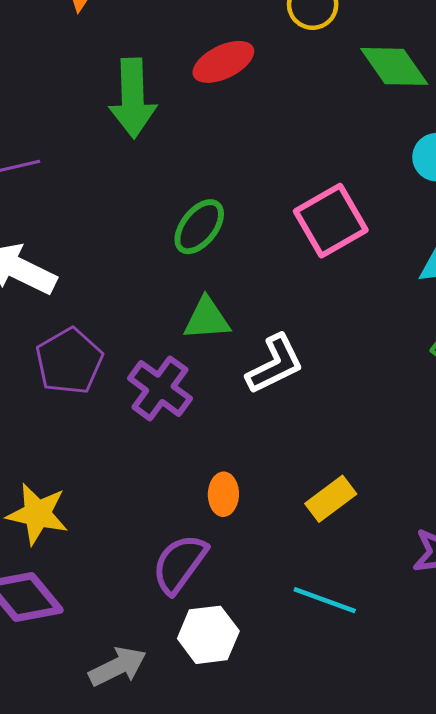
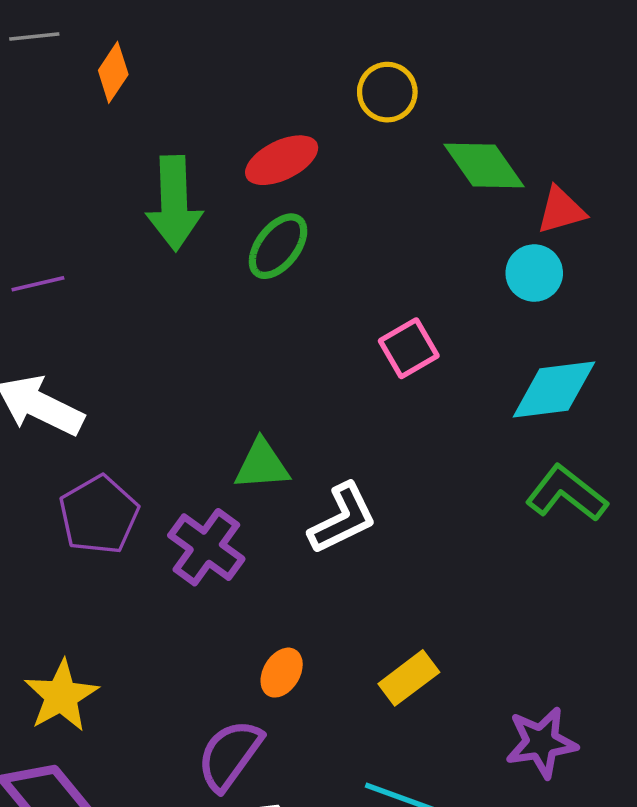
pink square: (331, 221) -> (409, 348), size x0.7
green ellipse: (199, 227) -> (278, 246), moved
orange ellipse: (223, 494) -> (282, 673), turned 30
yellow star: (37, 514) -> (61, 696), turned 30

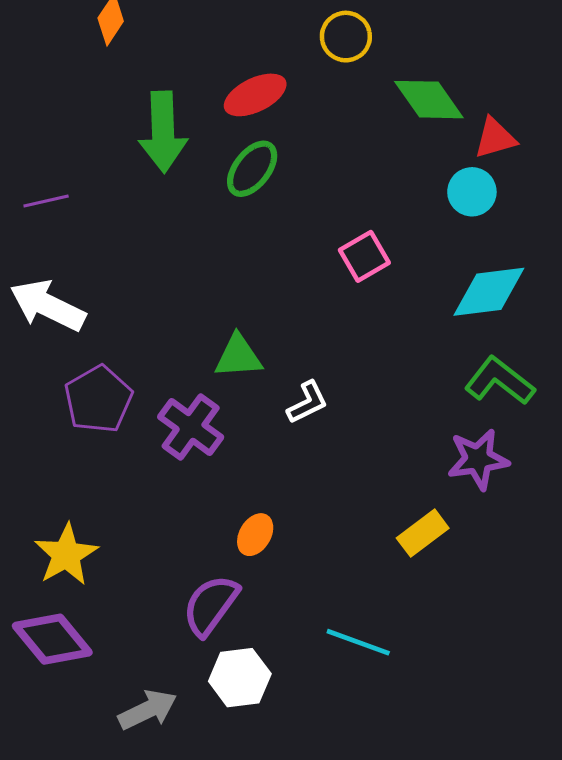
white L-shape: (343, 518) -> (307, 402), size x0.7
yellow rectangle: (409, 678) -> (423, 533), moved
purple star: (541, 742) -> (478, 459), moved

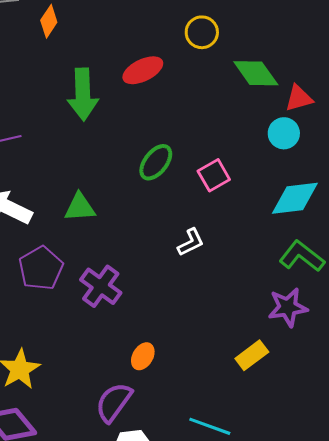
green ellipse: (252, 169) -> (156, 162), moved
green triangle: (238, 356) -> (80, 207), moved
white L-shape: (307, 402) -> (191, 242), moved

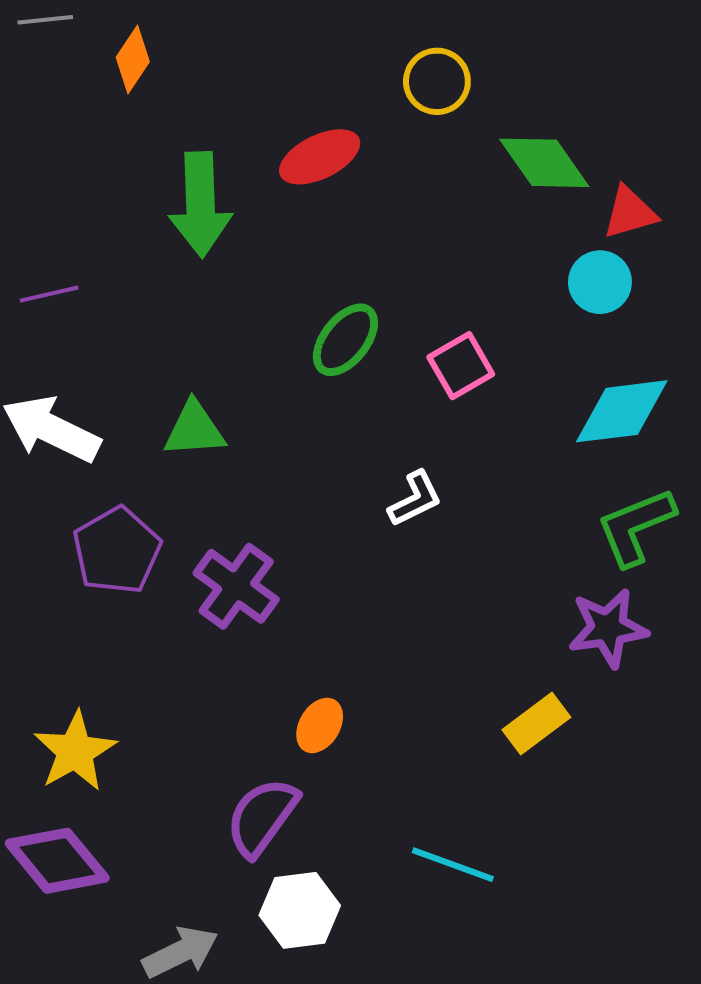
green L-shape: (302, 256) -> (636, 527), turned -60

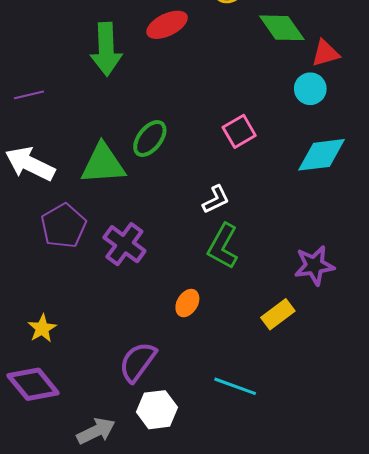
green ellipse: (345, 340) -> (150, 139), moved
green triangle: (194, 429) -> (103, 164), size x1.4
green L-shape: (636, 527) -> (223, 246), moved, turned -39
orange ellipse: (320, 725) -> (187, 303), moved
yellow star: (75, 751) -> (42, 328), size x0.7

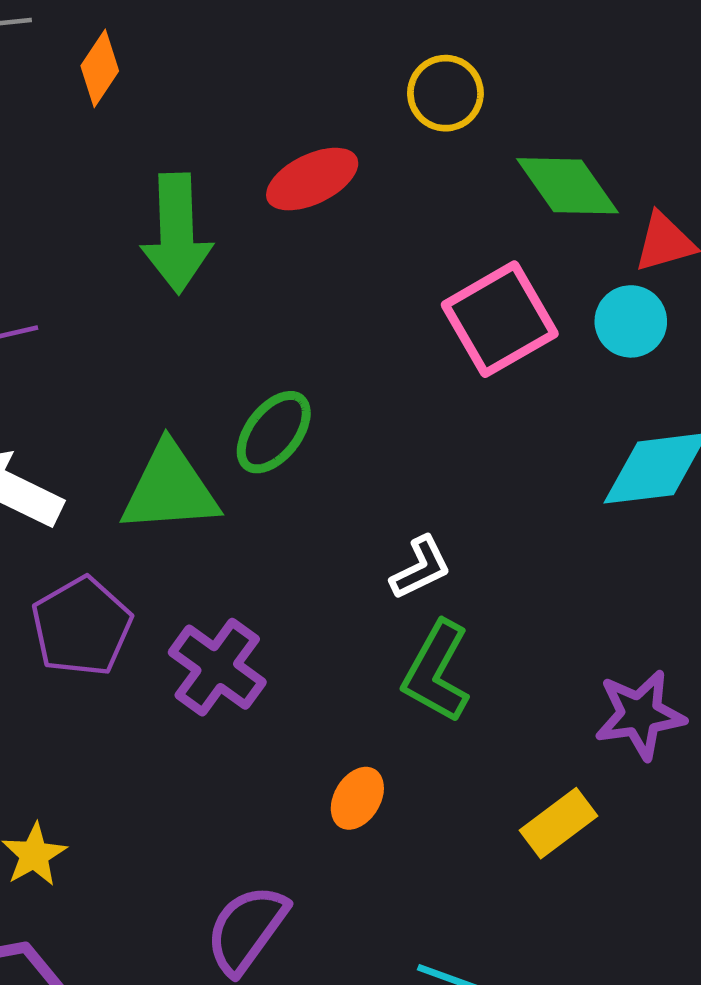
pink square: (239, 131) -> (500, 319), moved, size x1.5

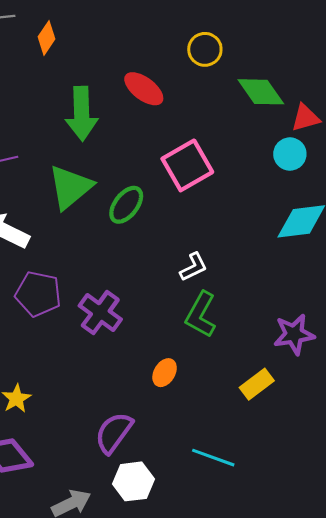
red ellipse: (312, 179) -> (144, 89), turned 63
pink square: (500, 319) -> (187, 165), moved
green triangle: (170, 489) -> (70, 187), moved, turned -36
purple pentagon: (82, 626) -> (38, 294), turned -30

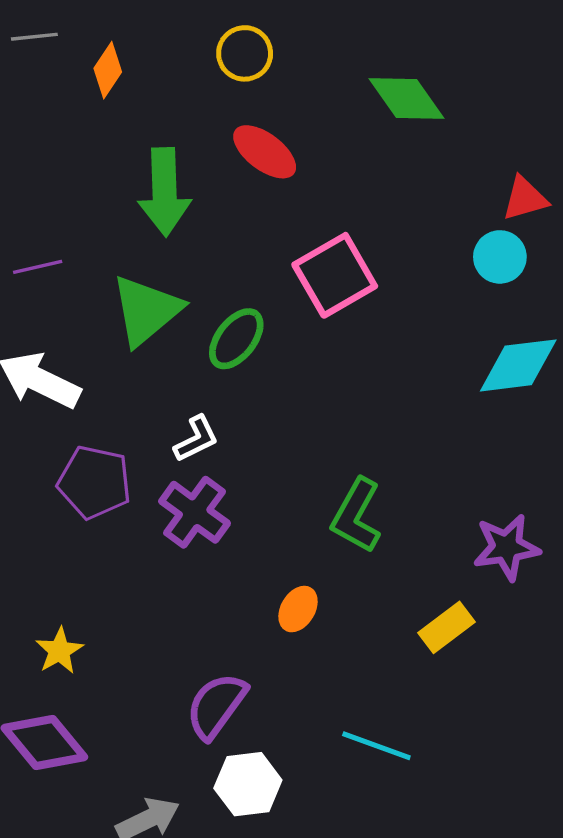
yellow circle: (205, 49) -> (245, 53), moved
green diamond: (261, 92) -> (406, 98), moved
white L-shape: (194, 267) -> (196, 439), moved

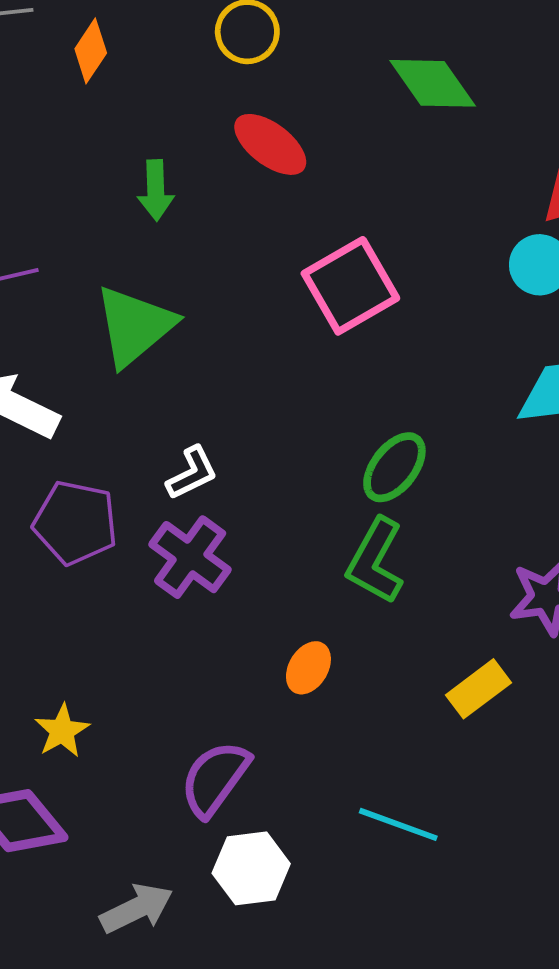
green arrow: (165, 192) -> (156, 190), size x0.6
green ellipse: (236, 339) -> (394, 467), moved
yellow star: (59, 651) -> (62, 731), moved

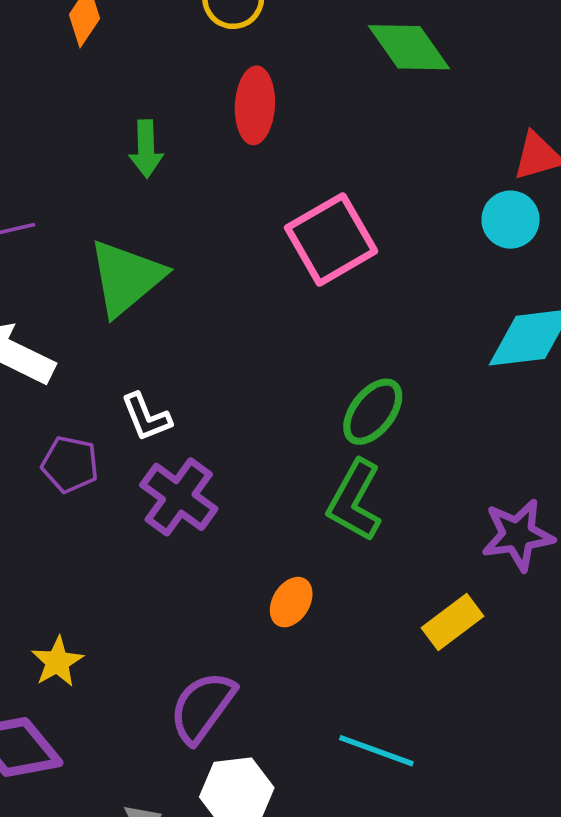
red ellipse: (270, 144) -> (255, 105), turned 56
white L-shape: (192, 473) -> (146, 417), moved, turned 94
purple pentagon: (75, 523) -> (70, 464), size x0.7

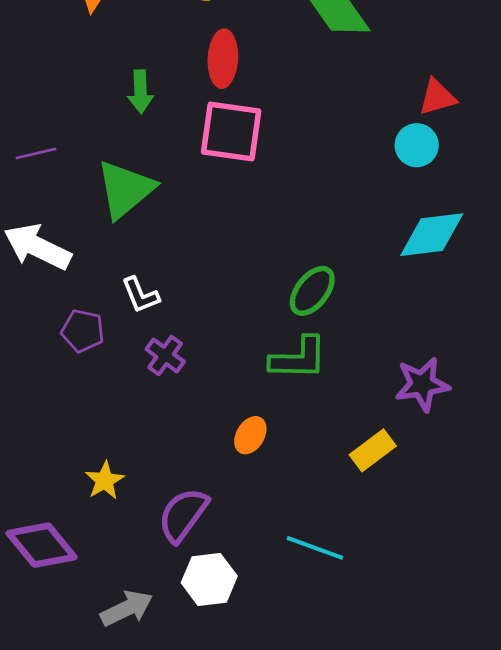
pink square: (331, 239) -> (231, 131), moved, turned 38
purple cross: (179, 497) -> (165, 355), size x0.7
green L-shape: (355, 501) -> (298, 358), turned -118
yellow star: (57, 662) -> (105, 481), moved

